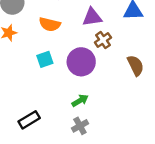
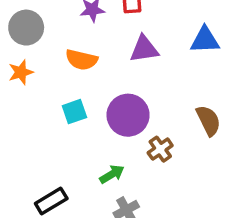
brown cross: (103, 40) -> (160, 149), moved
green arrow: (80, 101) -> (112, 174), moved

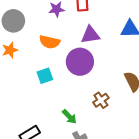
purple circle: (128, 115) -> (80, 62), moved
green arrow: (112, 174) -> (69, 117), turned 77

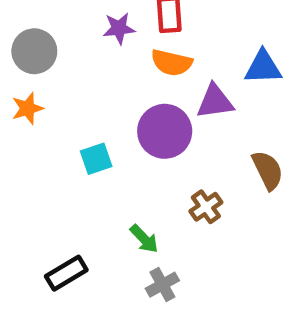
purple triangle: (90, 35) -> (215, 102), moved
orange semicircle: (50, 42) -> (172, 63), moved

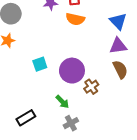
blue triangle: (263, 67) -> (118, 21), turned 48
purple triangle: (215, 102) -> (118, 46), moved
purple circle: (165, 131) -> (72, 71), moved

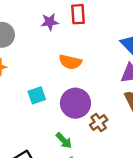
orange semicircle: (75, 19) -> (70, 62), moved

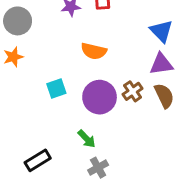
brown cross: (99, 122) -> (133, 91), moved

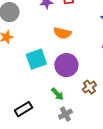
cyan square: (56, 88) -> (36, 59), size x1.5
brown cross: (133, 91) -> (89, 87), moved

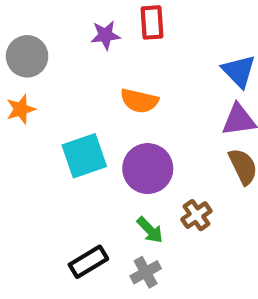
green arrow: (57, 94) -> (150, 230), moved
black rectangle: (23, 109) -> (88, 262), moved

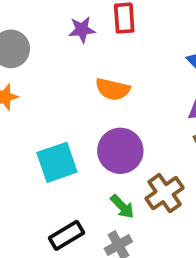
cyan square: (84, 156) -> (57, 162), moved
brown cross: (196, 215) -> (165, 193), size x1.4

